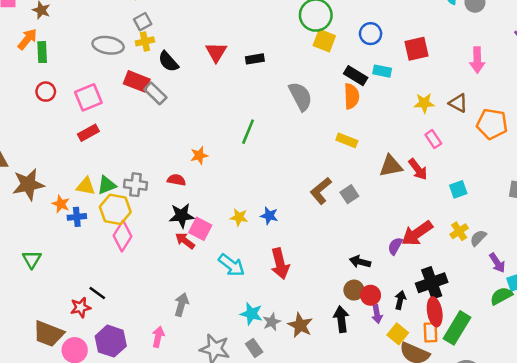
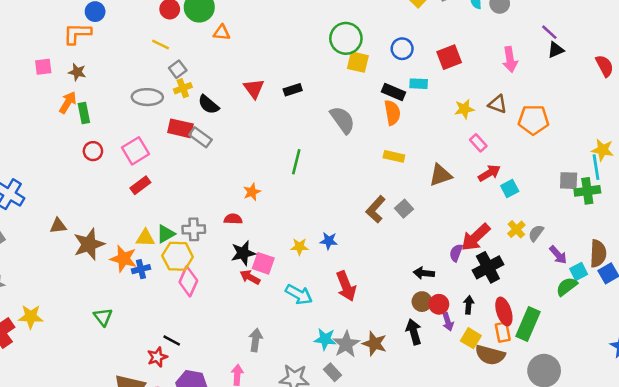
red arrow: (418, 169) -> (489, 173), moved, turned -75
orange star: (61, 204) -> (124, 259), size x1.5
black cross: (432, 283) -> (488, 267), moved
gray star: (272, 322) -> (346, 344), size x1.5

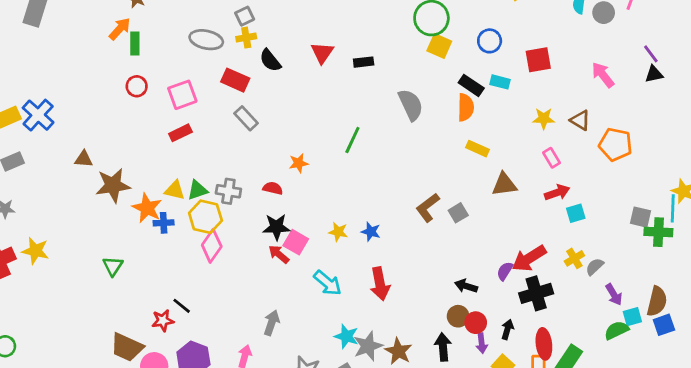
pink arrow: (510, 59) -> (603, 75), turned 140
gray rectangle: (200, 137) -> (246, 118), moved
yellow rectangle: (394, 156) -> (478, 149), moved

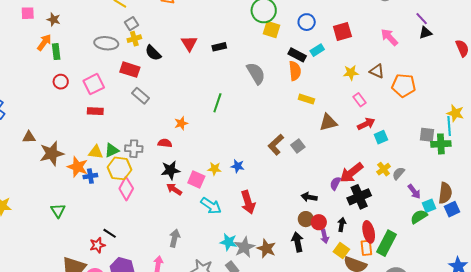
cyan rectangle: (500, 82) -> (317, 50), turned -40
red rectangle: (180, 133) -> (95, 111), turned 35
pink square: (296, 242) -> (196, 180), moved

